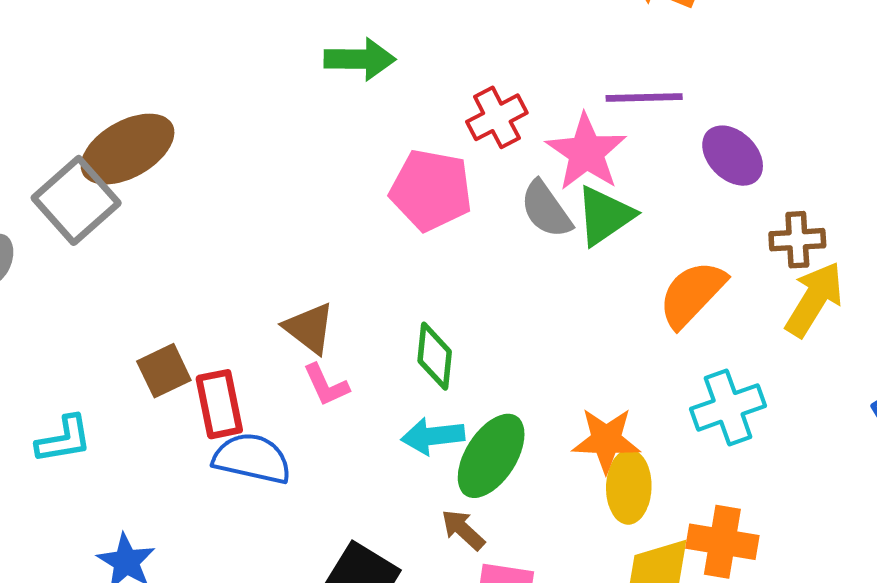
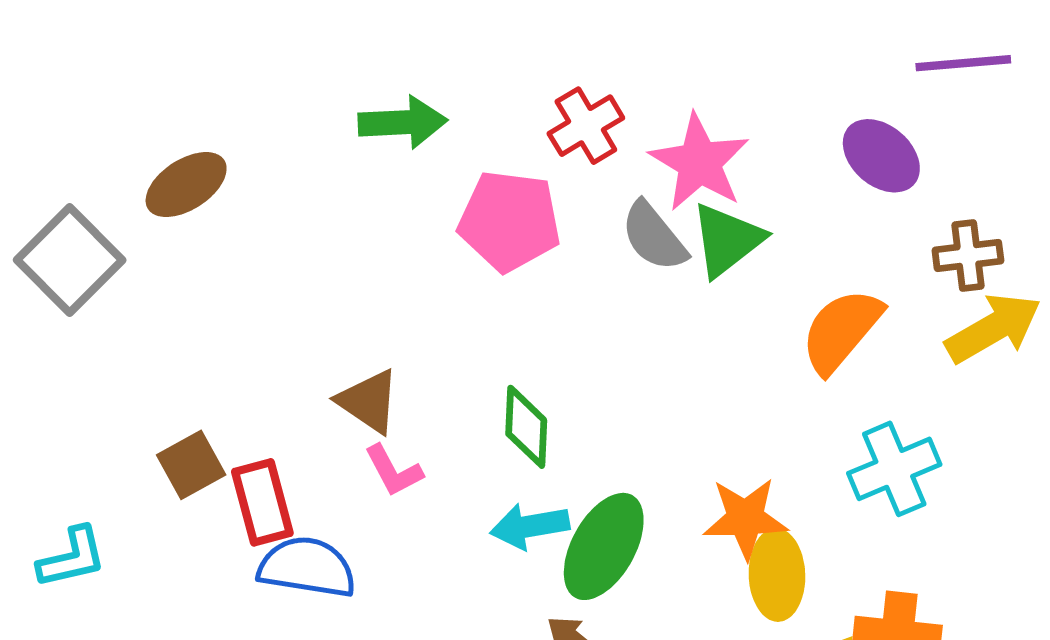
green arrow: (360, 59) -> (403, 122), moved
purple line: (644, 98) -> (963, 63), moved
brown ellipse: (128, 149) -> (186, 185), moved, size x0.7
yellow arrow: (814, 299) -> (993, 328), turned 32

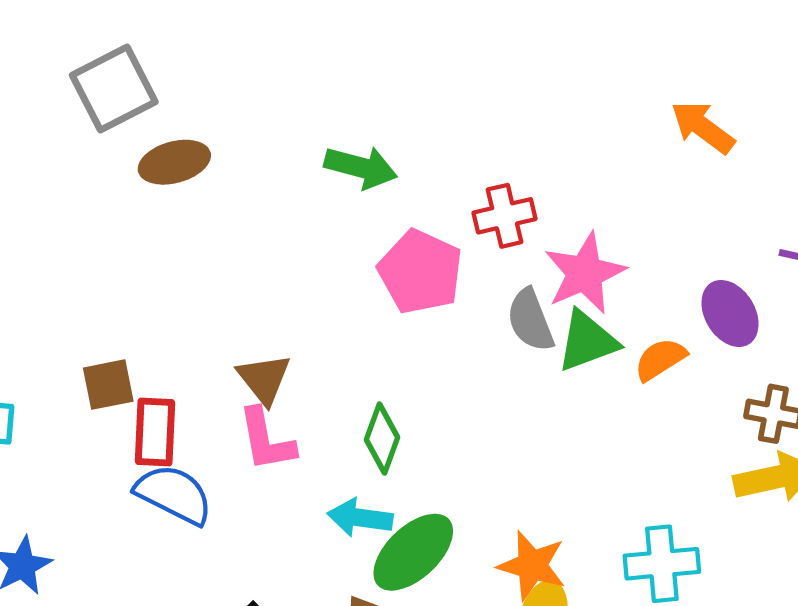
gray square: (70, 260) -> (114, 88), moved
orange semicircle: (841, 331) -> (660, 359), moved, size x0.7
pink L-shape: (393, 471) -> (266, 440), size x1.4

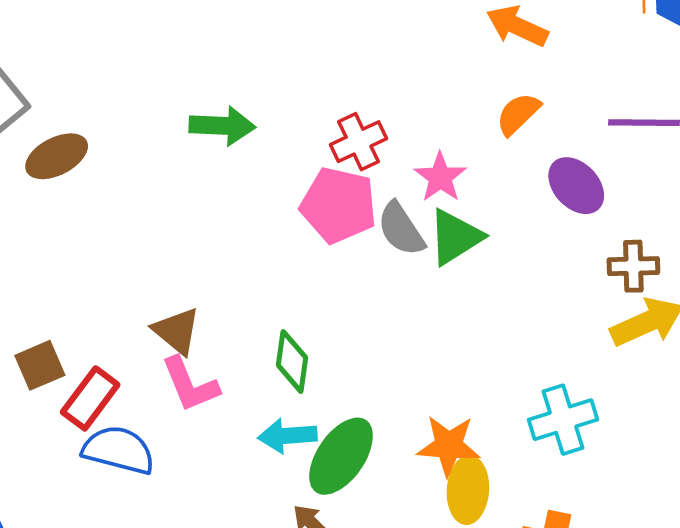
pink pentagon: (420, 272) -> (338, 205), moved
pink star: (585, 273) -> (440, 177), size x0.7
orange semicircle: (660, 359) -> (518, 114), moved
red rectangle: (155, 432) -> (90, 398), turned 46

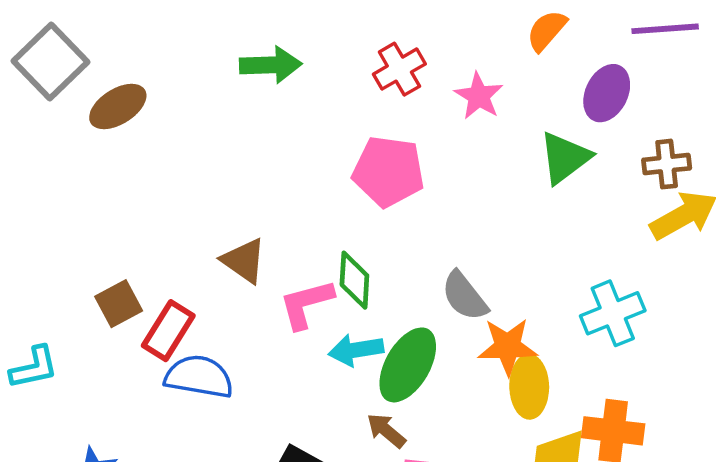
purple ellipse: (576, 186) -> (607, 93), turned 74
pink pentagon: (338, 205) -> (388, 171), moved
gray semicircle: (401, 229) -> (464, 296), moved
green triangle: (455, 237) -> (565, 158), moved
pink L-shape: (190, 384) -> (306, 304), moved, turned 102

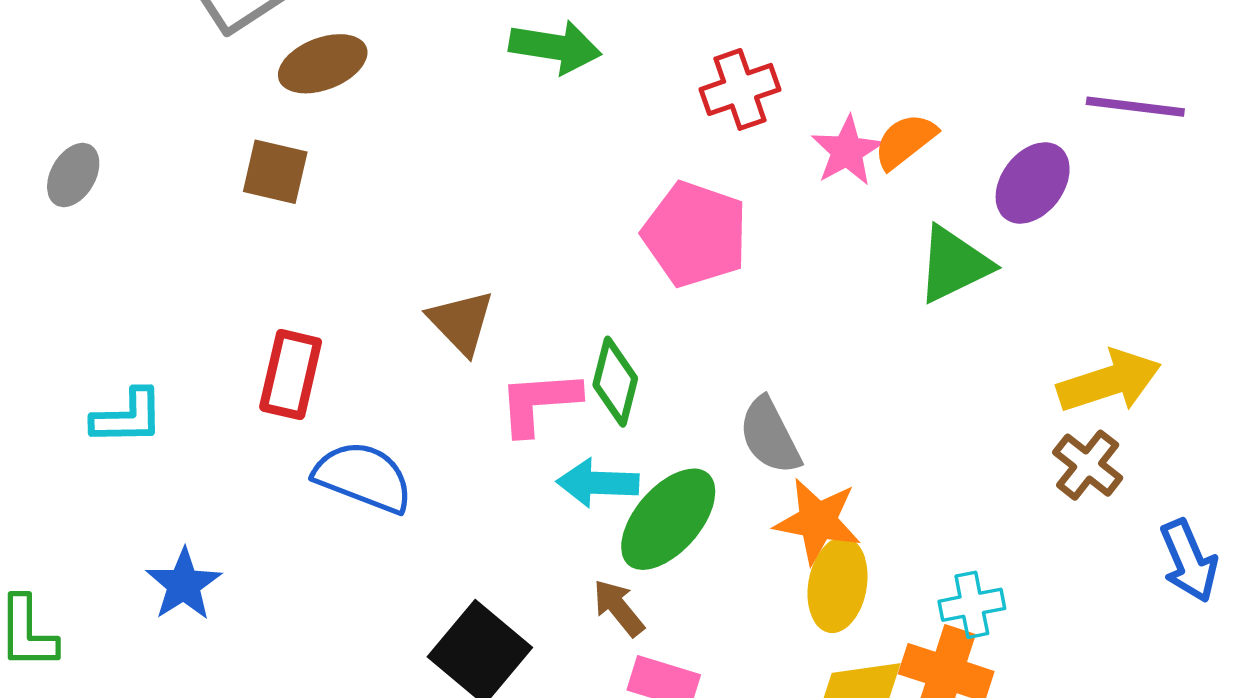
orange semicircle: (547, 31) -> (905, 141), moved
brown cross: (667, 164) -> (1088, 465), moved, turned 33
brown square: (119, 304) -> (275, 172), moved, turned 30
cyan cross: (613, 313) -> (972, 605), moved, size x0.7
red rectangle: (168, 331) -> (291, 375), moved, turned -30

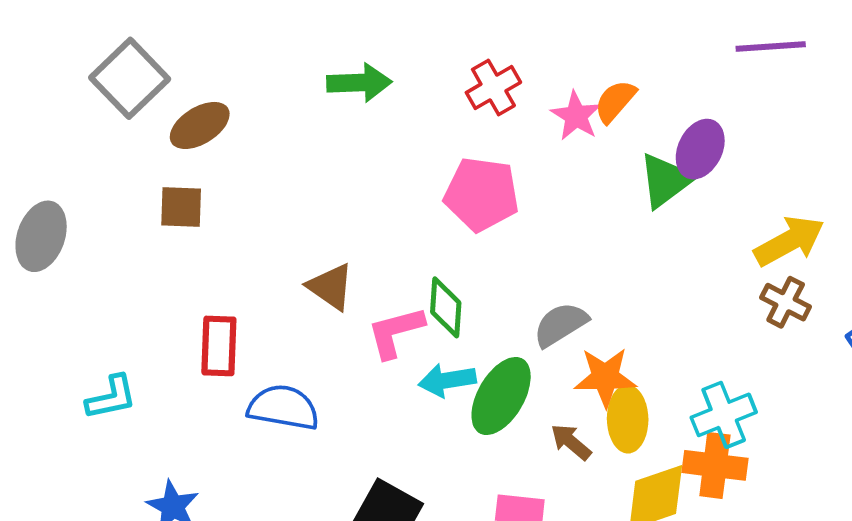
gray ellipse: (73, 175) -> (41, 236), size x1.5
purple ellipse: (1033, 183) -> (700, 149), moved
gray semicircle: (770, 436) -> (560, 324), turned 96
cyan cross: (972, 605) -> (724, 415), size x1.4
brown arrow: (619, 608) -> (571, 442), moved

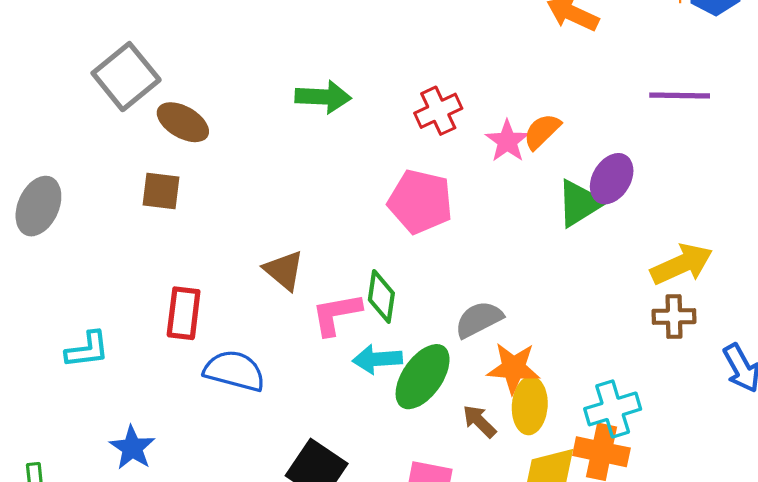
brown ellipse: (200, 125) -> (183, 122), turned 57
brown cross: (786, 302) -> (674, 316), turned -33

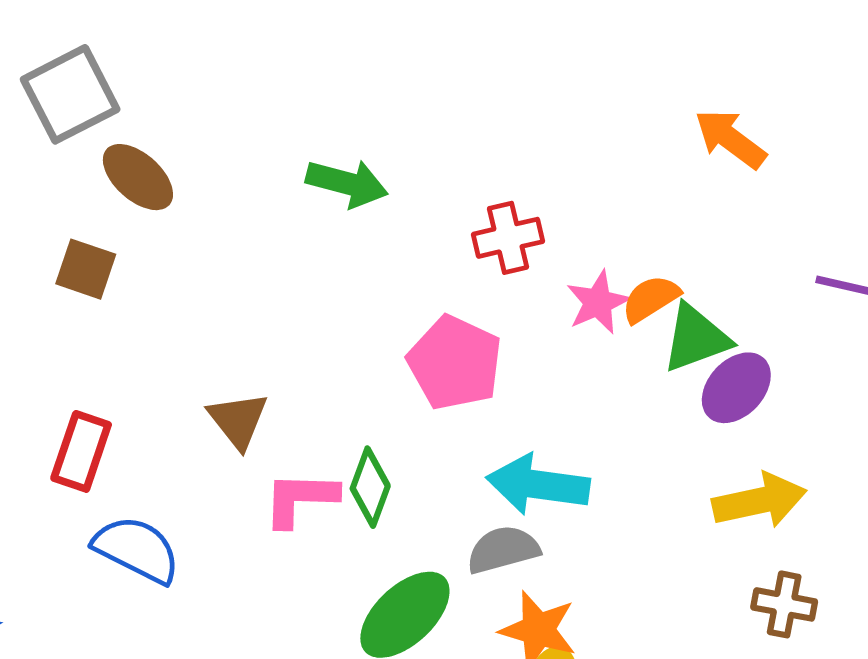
green triangle: (580, 203) -> (696, 338), moved
yellow arrow: (682, 264) -> (759, 501), moved
cyan arrow: (377, 359) -> (538, 485), moved, size x1.4

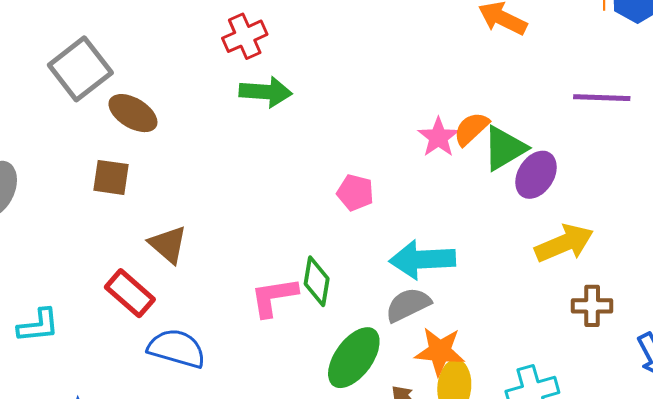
red cross: (508, 238) -> (245, 36), moved
pink pentagon: (455, 363) -> (355, 193), size x0.6
brown triangle: (238, 420) -> (168, 245), moved
red rectangle: (81, 451) -> (130, 293), turned -57

